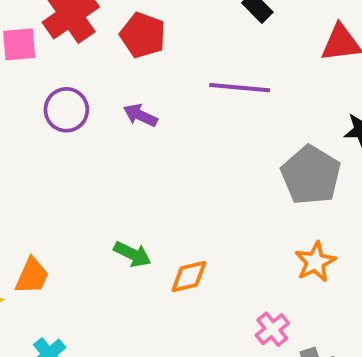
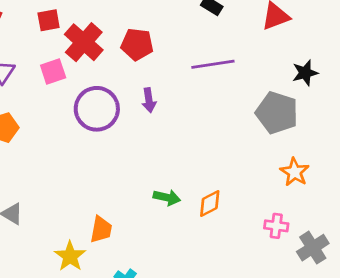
purple circle: (66, 110) -> (97, 109), size x1.4
purple arrow: (140, 115) -> (149, 100), turned -110
pink cross: (272, 329) -> (276, 226), turned -30

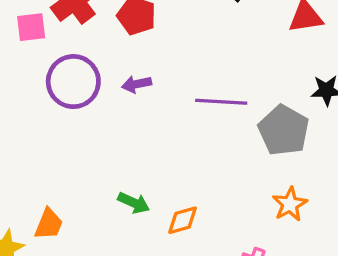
purple line: (213, 64) -> (221, 102), moved
purple arrow: (149, 100) -> (137, 84), turned 75

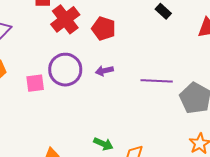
pink square: (31, 27) -> (35, 83), moved

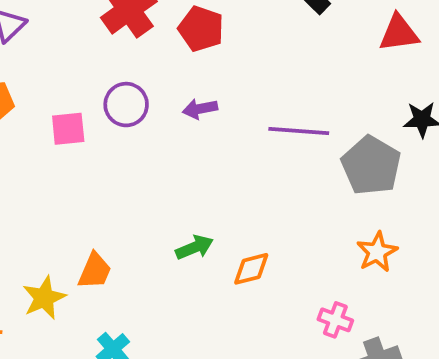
purple circle: (65, 70) -> (126, 105), size x0.7
green arrow: (103, 144) -> (194, 247), turned -48

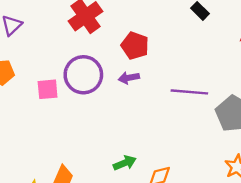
red pentagon: (201, 29) -> (135, 46), moved
purple circle: (126, 105) -> (83, 75), size x1.4

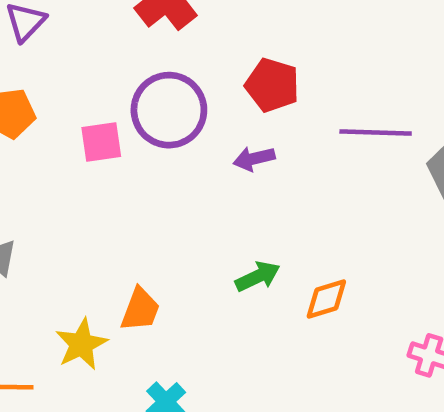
red pentagon: (135, 46) -> (272, 85), moved
purple arrow: (129, 78) -> (254, 159), moved

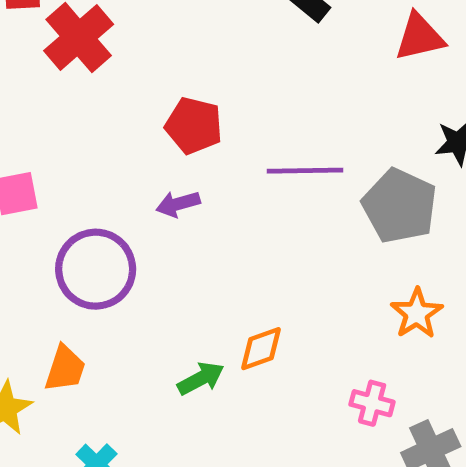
purple circle: (169, 110) -> (96, 269), moved
green arrow: (258, 276) -> (201, 378), moved

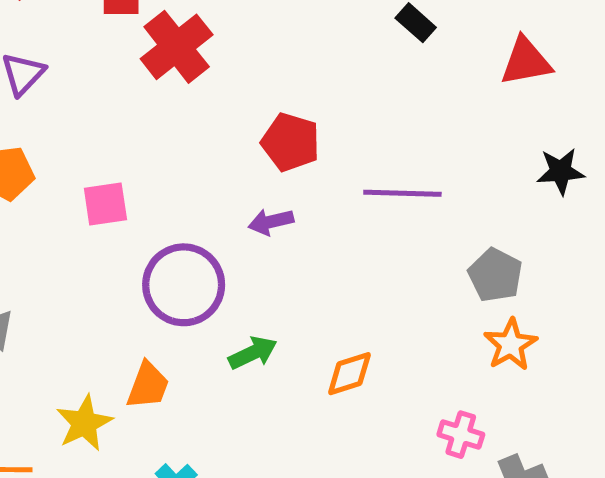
gray pentagon: (400, 206) -> (495, 275), moved, size x0.7
green arrow: (201, 378) -> (253, 353), moved

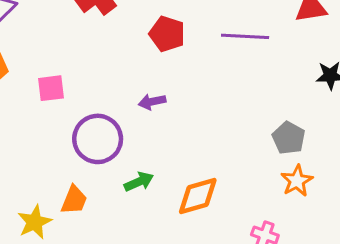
red pentagon: (291, 142) -> (167, 34), moved
purple line: (402, 193) -> (245, 36), moved
orange diamond: (349, 374) -> (198, 196), size x1.4

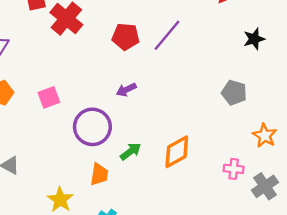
purple line: (245, 36) -> (167, 35), moved, turned -40
orange star: (297, 181) -> (265, 136), moved
orange trapezoid: (74, 200) -> (99, 174), moved

